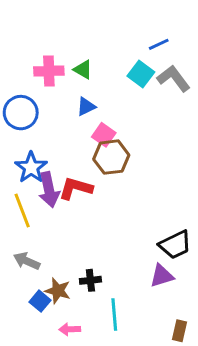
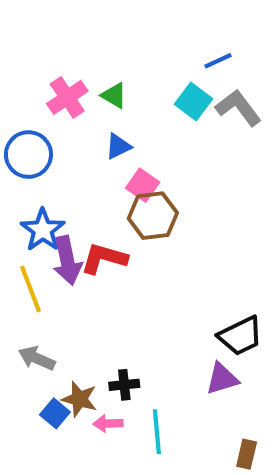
pink cross: (49, 71) -> (67, 97), turned -32
pink arrow: (70, 329) -> (108, 424), moved

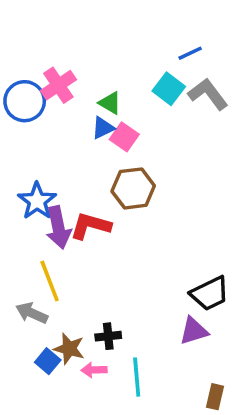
green triangle: (114, 95) -> (110, 103), moved
blue circle: (28, 155) -> (25, 101), moved
pink square: (143, 185) -> (124, 137), moved
yellow line: (31, 289) -> (50, 281), moved

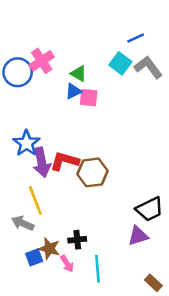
pink square: (124, 137) -> (89, 98), turned -30
brown hexagon: (133, 188) -> (92, 172), moved
blue square: (48, 361) -> (34, 257), turned 30
pink arrow: (94, 370) -> (67, 264), turned -120
brown rectangle: (215, 397) -> (153, 283), turned -60

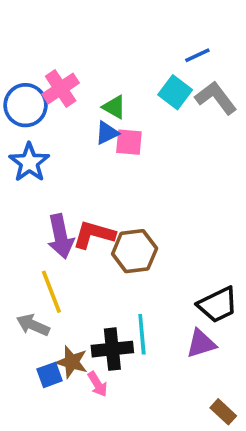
blue star: (26, 143) -> (29, 162), moved
black cross: (77, 240) -> (112, 349), size x1.5
cyan line: (97, 269) -> (142, 334), moved

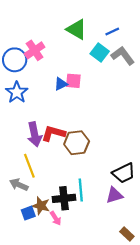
green triangle: (114, 107) -> (77, 29), moved, size x1.5
blue triangle: (107, 133) -> (61, 84), moved

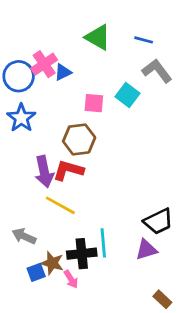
blue line: (112, 31) -> (144, 40), turned 40
cyan square: (100, 52) -> (127, 95), moved
blue triangle: (61, 84) -> (63, 72), moved
brown hexagon: (77, 143) -> (79, 139), moved
yellow line: (29, 166) -> (60, 205), moved, turned -40

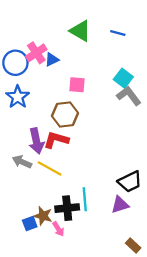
gray L-shape: (157, 71) -> (129, 96), moved
cyan square: (127, 95) -> (123, 78), moved
gray arrow: (24, 236) -> (22, 162), moved

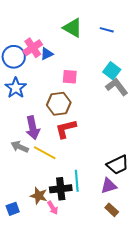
red L-shape: (56, 140) -> (66, 129), moved, turned -30
blue square: (30, 223) -> (13, 209), moved
brown rectangle: (133, 246) -> (112, 210), moved

